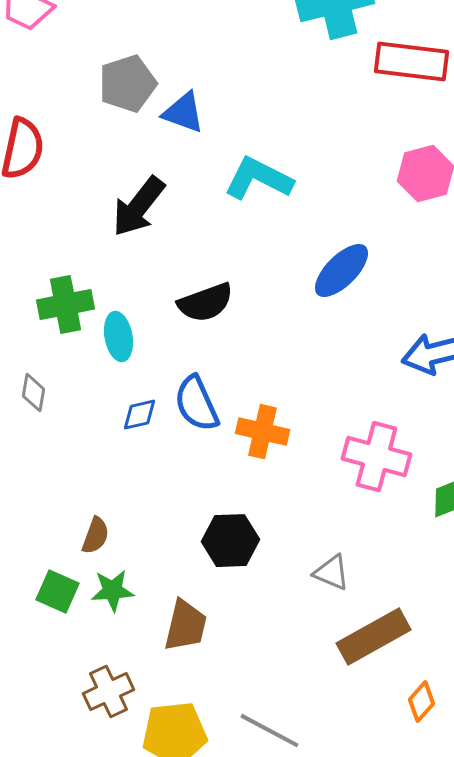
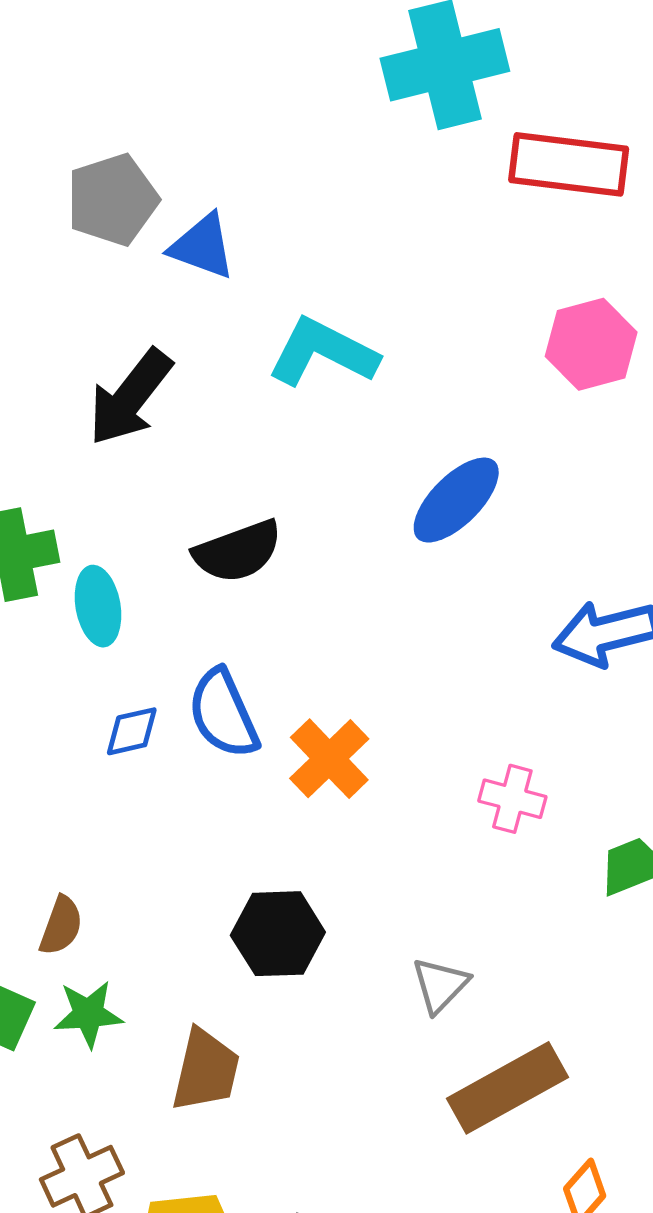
orange cross: (263, 432) -> (329, 759), turned 33
pink cross: (377, 457) -> (512, 799), size x0.6
gray triangle: (332, 573) -> (440, 985), turned 51

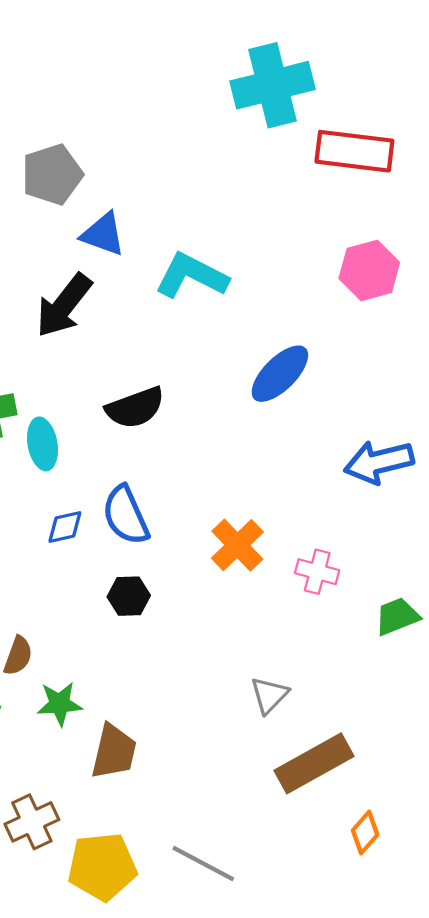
blue triangle: (202, 246) -> (103, 234), moved
orange cross: (329, 759) -> (237, 545), moved
black hexagon: (278, 934) -> (129, 596), moved, size x0.7
green star: (88, 1014) -> (60, 704), moved

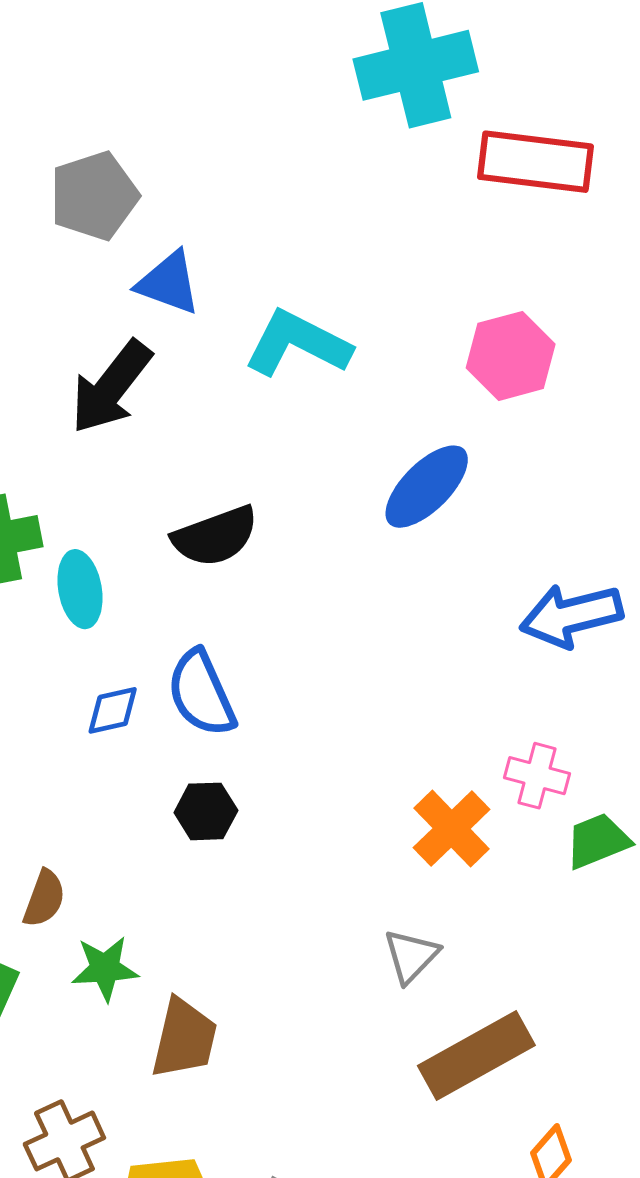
pink hexagon: (369, 270) -> (511, 356), moved
orange cross: (237, 545) -> (452, 829), moved
pink cross: (317, 572) -> (537, 776), moved

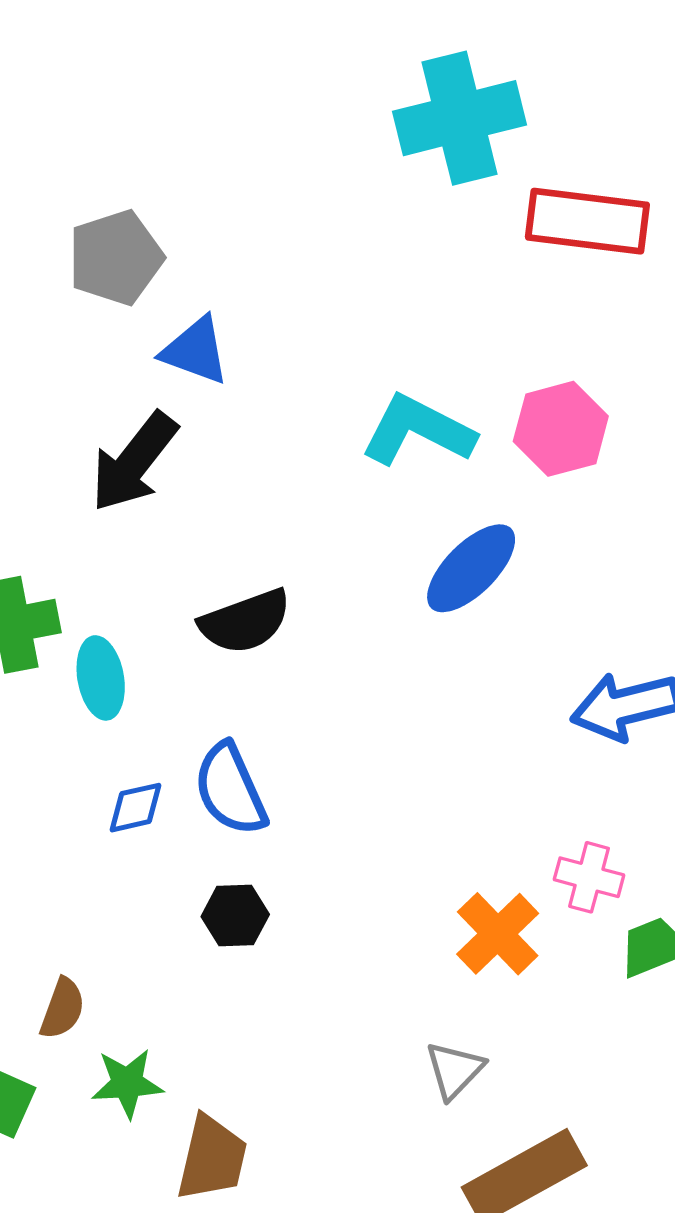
cyan L-shape: (298, 344) -> (418, 430), moved

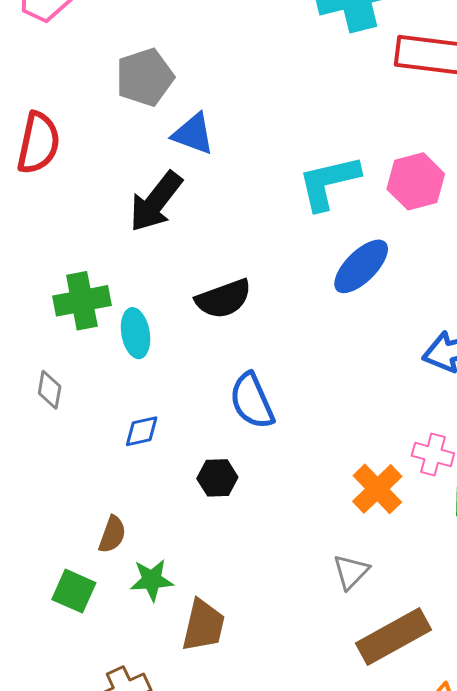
cyan L-shape: (418, 430) -> (329, 182), turned -40
blue semicircle: (230, 789) -> (252, 401), moved
blue diamond: (136, 808) -> (142, 431), moved

